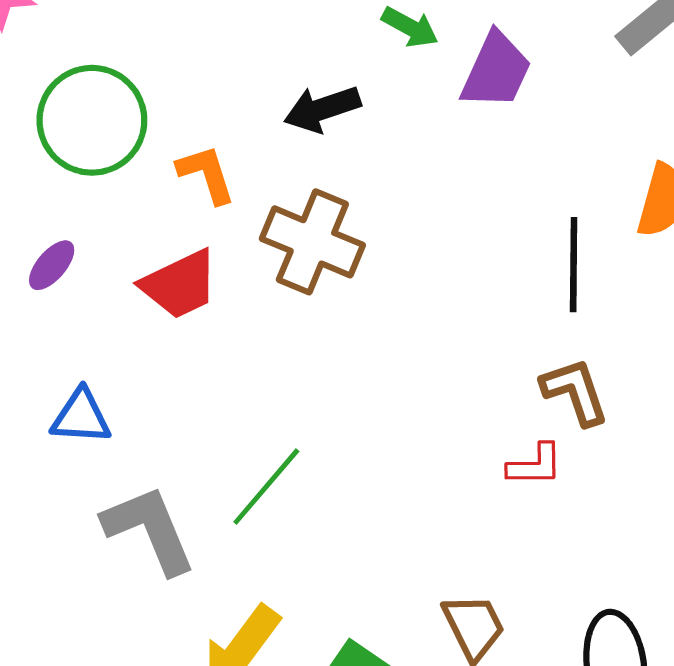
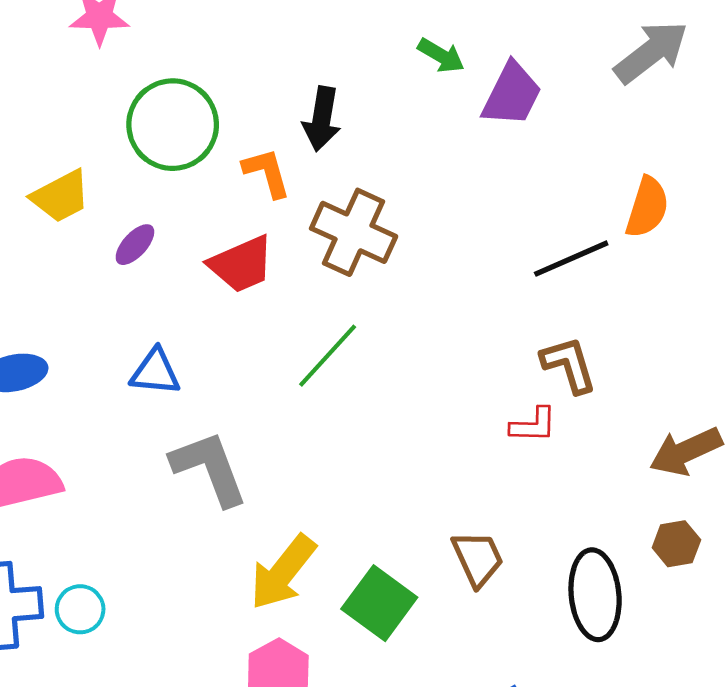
black arrow: (322, 109) -> (322, 119), moved, turned -64
black line: (574, 265) -> (571, 259), turned 64
green line: (266, 487) -> (328, 356), moved

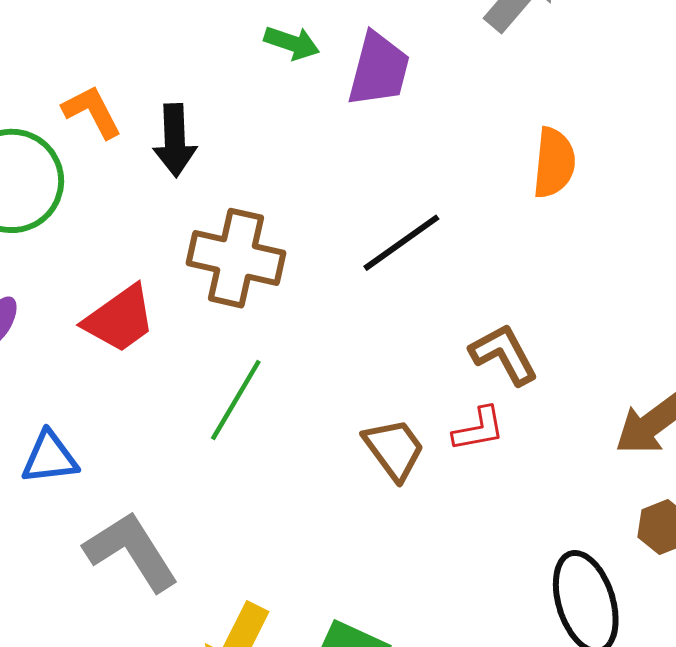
orange L-shape: (267, 173) -> (92, 112), moved
black line: (571, 259) -> (401, 243), moved
brown trapezoid: (478, 559) -> (394, 449), moved

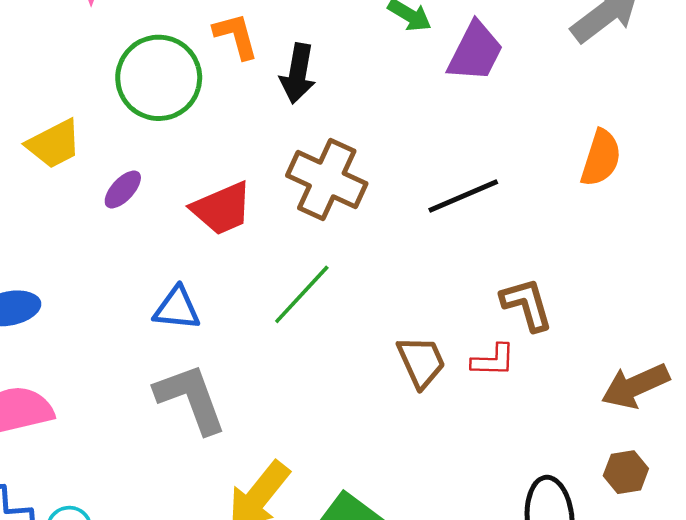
blue triangle: (50, 458) -> (177, 308), moved

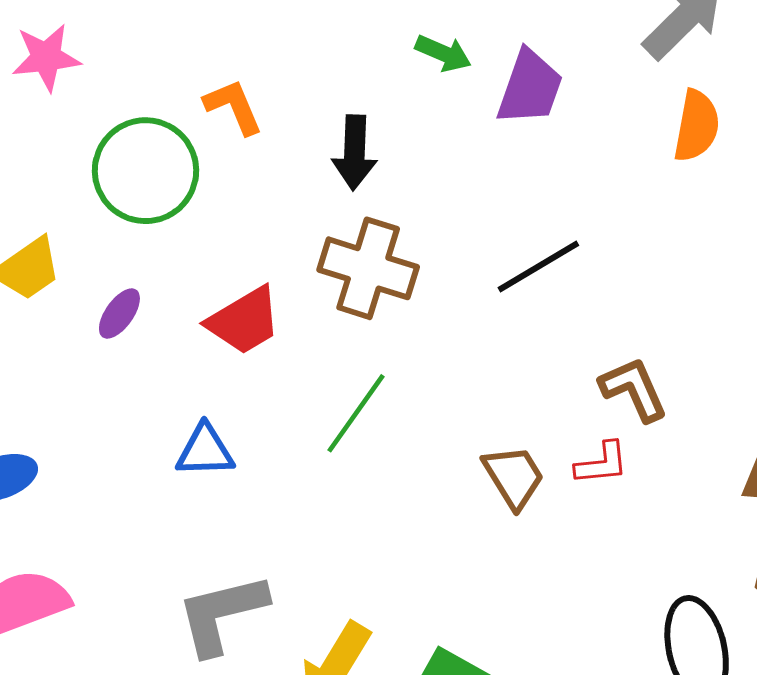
black arrow: (298, 73) -> (355, 153), moved
orange semicircle: (601, 158) -> (697, 126), moved
gray L-shape: (191, 399) -> (222, 614), moved, turned -76

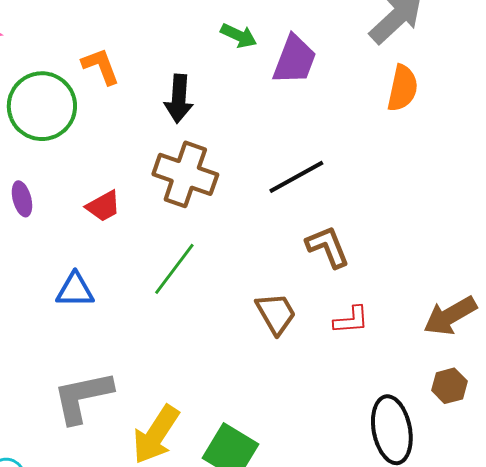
purple ellipse: (119, 314) -> (22, 199), turned -52
red trapezoid: (244, 321) -> (103, 206), size x0.7
brown L-shape: (634, 389) -> (328, 247), moved
red L-shape: (602, 463) -> (351, 320), moved

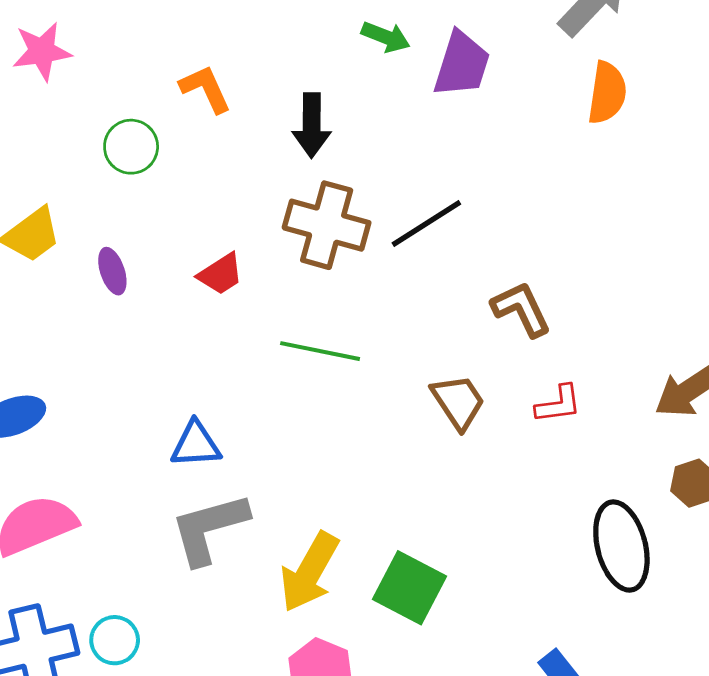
green circle: (42, 106) -> (131, 147), size x0.6
black line: (296, 177) -> (426, 224), moved
green line: (174, 269) -> (320, 351), turned 68
blue triangle: (75, 290) -> (196, 444), moved

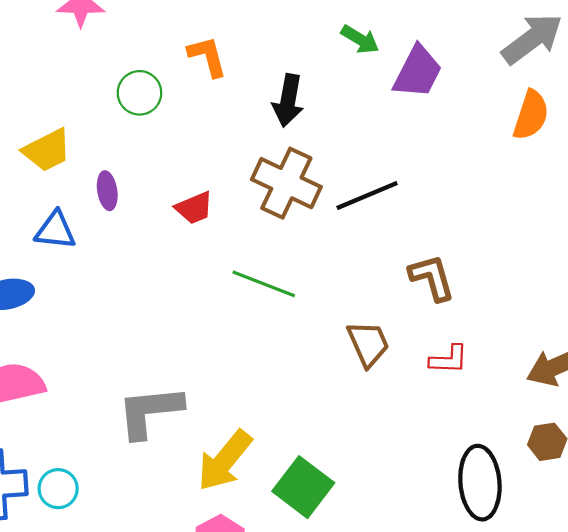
blue triangle: (196, 444) -> (55, 230), moved

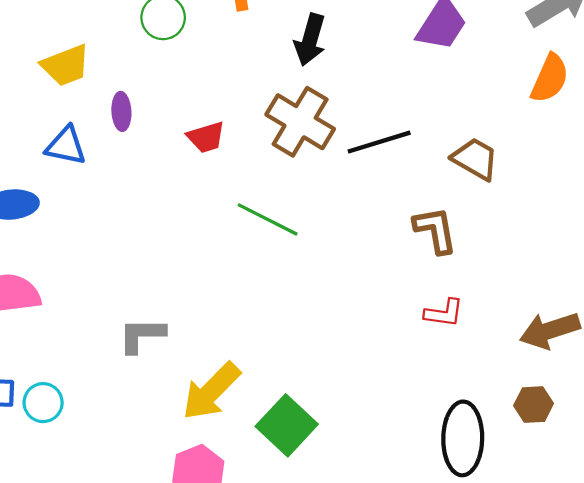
brown trapezoid: (368, 344) -> (475, 159), moved, turned -42
gray L-shape: (150, 412) -> (142, 335), size x0.7

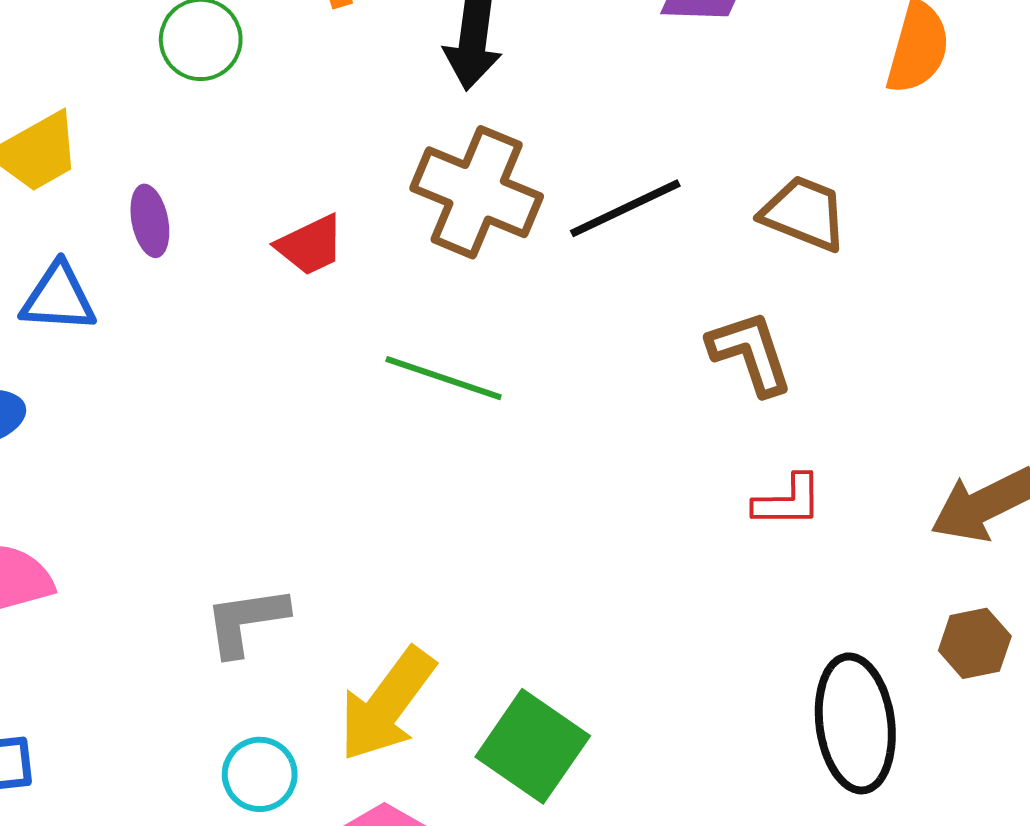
cyan circle: (43, 403) -> (260, 774), moved

